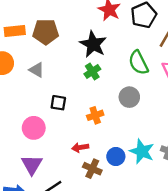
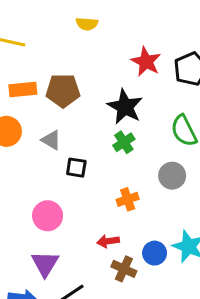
black square: (58, 103) -> (76, 168), moved

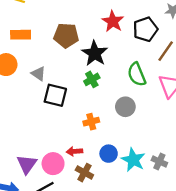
brown pentagon: (63, 91) -> (66, 35), moved
black square: (76, 168) -> (55, 95), size x1.5
pink circle: (48, 216) -> (53, 164), moved
blue circle: (155, 253) -> (109, 154), moved

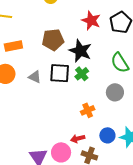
black square: (55, 95) -> (60, 73), moved

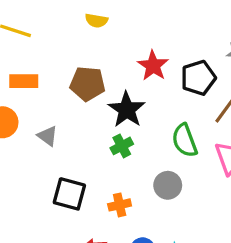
black square: (60, 73) -> (69, 194), moved

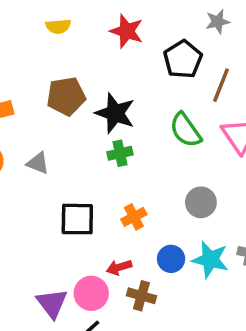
red star: (153, 66) -> (127, 31), moved
green cross: (122, 146) -> (120, 153), turned 30
gray circle: (168, 185) -> (201, 202), moved

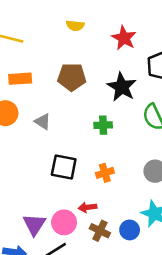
black star: (115, 113) -> (122, 87), moved
blue circle: (171, 259) -> (130, 230), moved

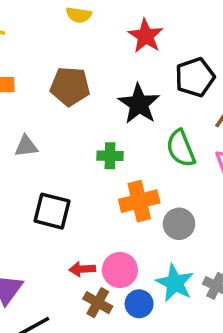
gray triangle: (43, 122) -> (26, 146), turned -42
orange cross: (105, 173) -> (139, 201), moved, size x1.5
pink circle: (64, 222) -> (120, 270), moved

